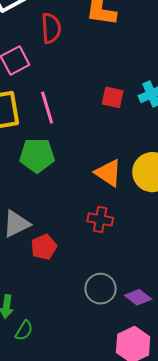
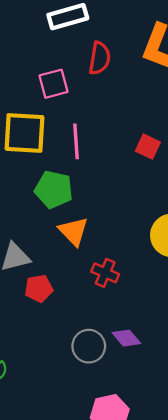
orange triangle: (108, 173) -> (73, 231), moved
purple diamond: (138, 297) -> (126, 338), moved

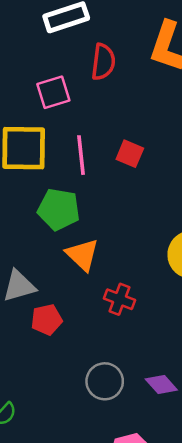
red square: (148, 147) -> (130, 154), moved
purple diamond: (126, 338) -> (161, 385), moved

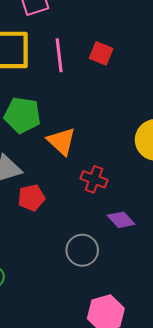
green pentagon: (59, 209) -> (22, 115), moved
purple diamond: (161, 385) -> (121, 220), moved

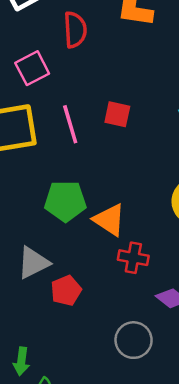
green pentagon: (22, 115) -> (65, 201), moved
orange triangle: (61, 141) -> (109, 220), moved

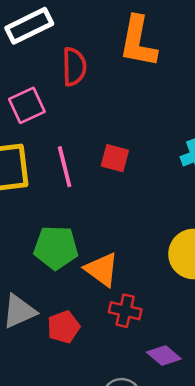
red pentagon: (66, 290) -> (64, 327), moved

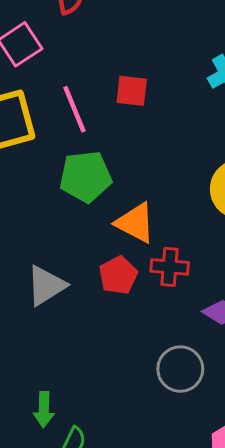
green pentagon: (56, 248) -> (86, 177), moved
red pentagon: (64, 327) -> (118, 275), moved

